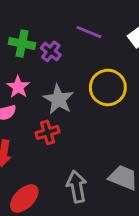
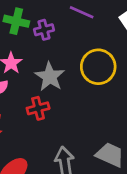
purple cross: (51, 51) -> (44, 30), turned 36

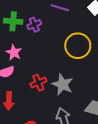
gray star: (50, 77) -> (62, 85), moved

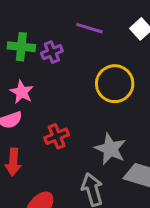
gray star: (62, 85) -> (110, 149), moved

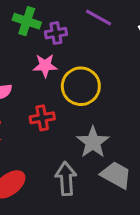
yellow circle: (115, 84) -> (81, 86), moved
pink star: (22, 92) -> (45, 66), moved, turned 30

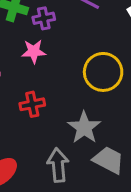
yellow circle: (81, 86) -> (103, 72), moved

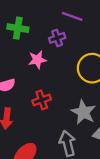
purple cross: (44, 18) -> (57, 38), moved

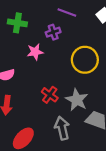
red cross: (42, 100) -> (50, 95), moved, turned -35

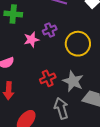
purple cross: (53, 32) -> (50, 30), moved
red cross: (50, 95) -> (48, 78), turned 35

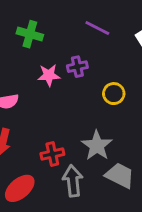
yellow circle: (78, 44) -> (114, 94), size x0.6
red cross: (48, 78) -> (52, 154), moved

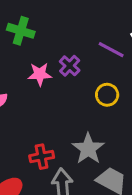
purple line: (97, 28) -> (111, 50), moved
purple cross: (77, 67) -> (70, 66), turned -36

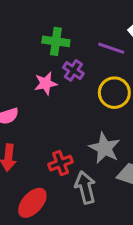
green cross: (21, 31) -> (56, 41), moved
yellow circle: (107, 95) -> (114, 93), size x1.4

